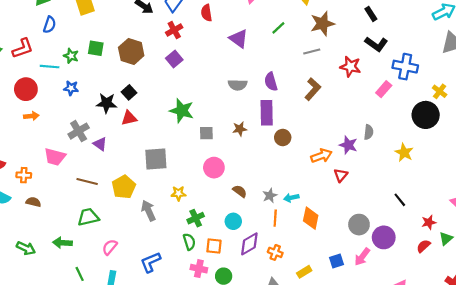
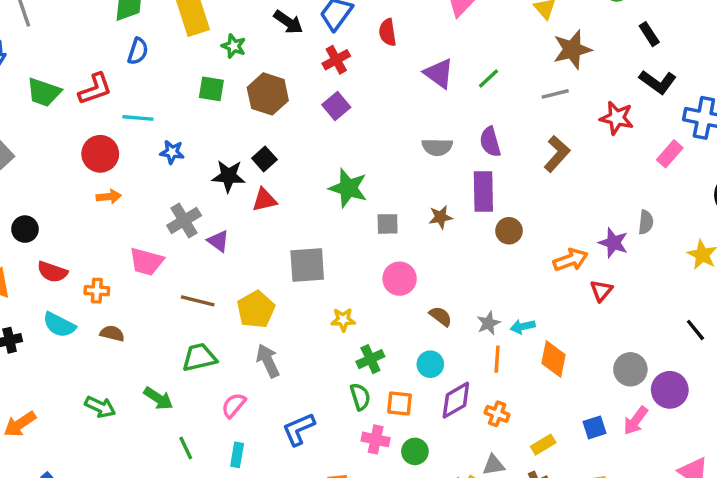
green line: (278, 28) -> (488, 79), moved
green star: (71, 56) -> (234, 46), moved
gray arrow: (148, 211) -> (268, 361), moved
green arrow: (62, 243) -> (158, 398), turned -150

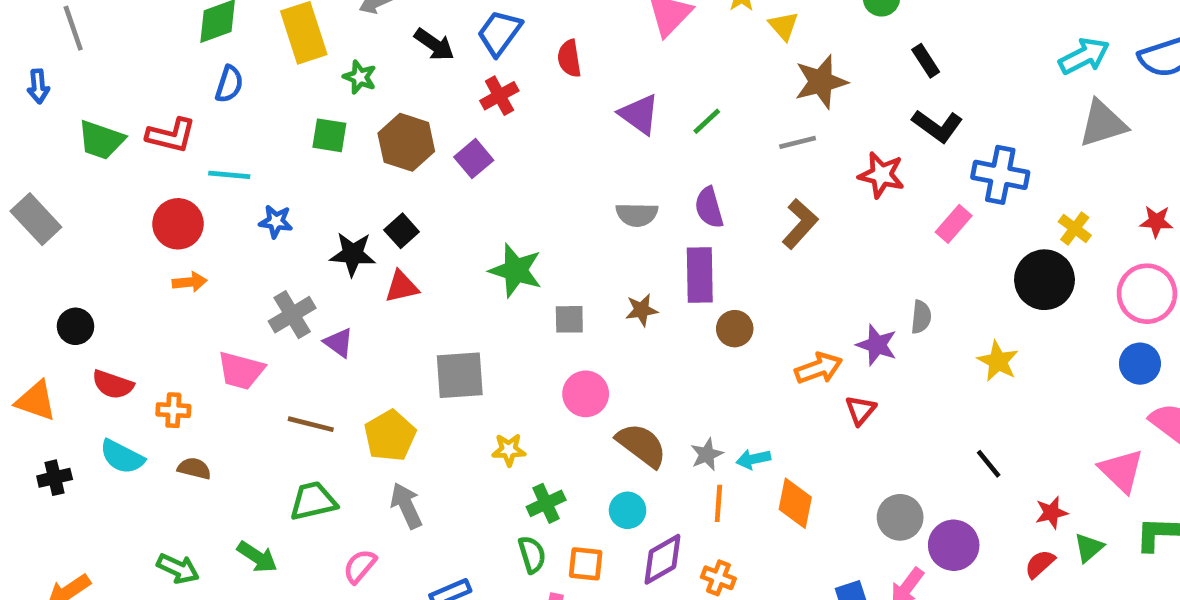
red L-shape: (95, 89) -> (171, 135), turned 33
purple square: (336, 106) -> (474, 159), moved
brown semicircle: (441, 316) -> (642, 445), size x1.6

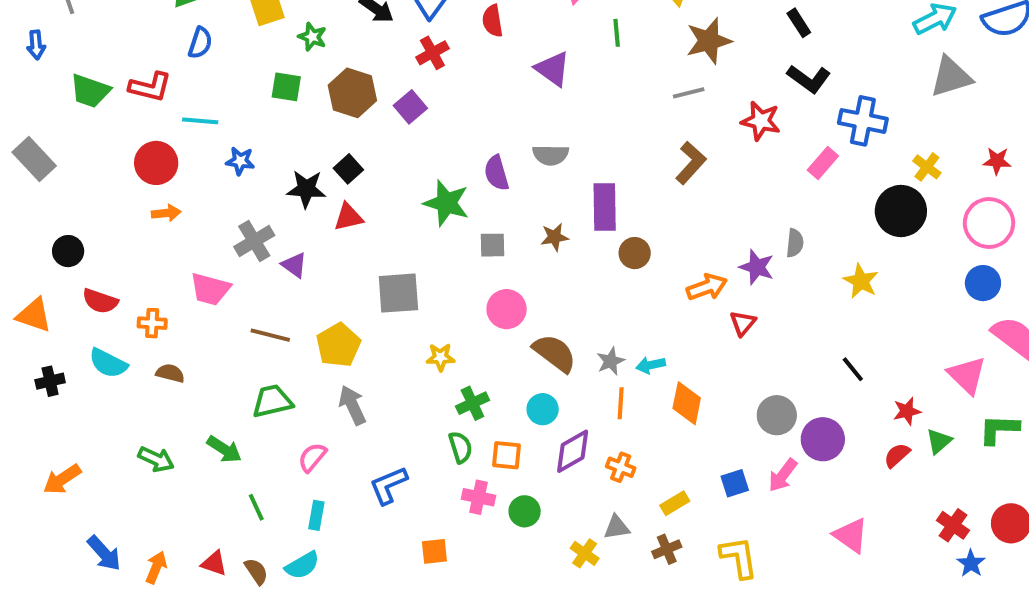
green line: (707, 121) -> (617, 33), moved, turned -52
purple semicircle: (709, 208) -> (497, 173), moved

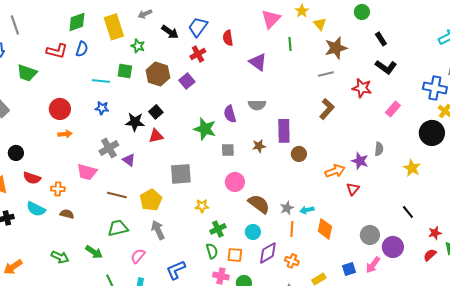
red L-shape: (150, 87) -> (57, 51), moved
cyan line: (200, 121) -> (101, 81), moved
blue cross: (863, 121) -> (435, 88), moved

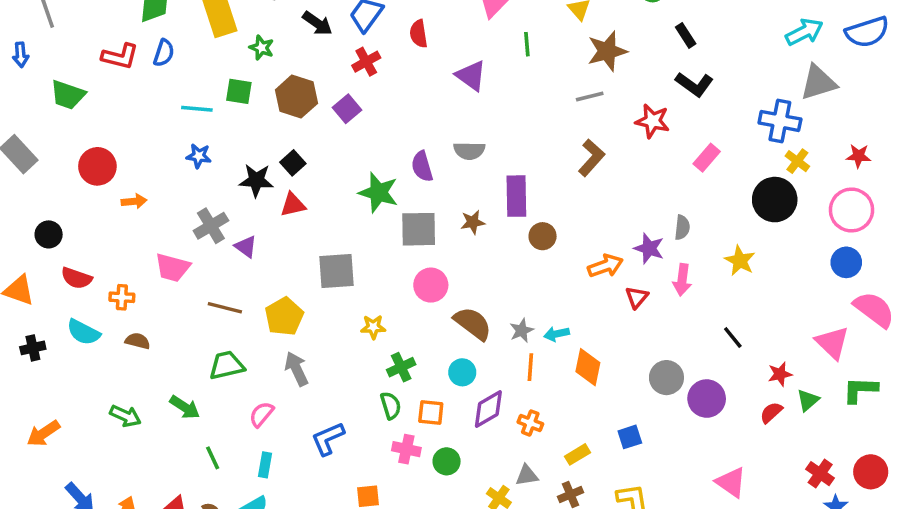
red circle: (60, 109) -> (97, 166), moved
gray square: (228, 150) -> (419, 229), size x1.6
pink arrow: (373, 265) -> (682, 280), moved, turned -30

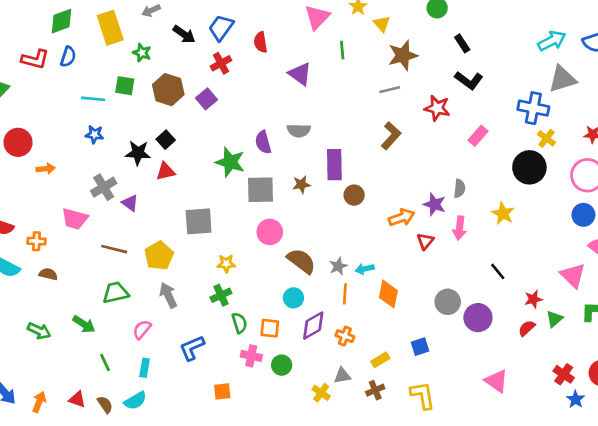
green cross: (401, 367) -> (221, 295), moved

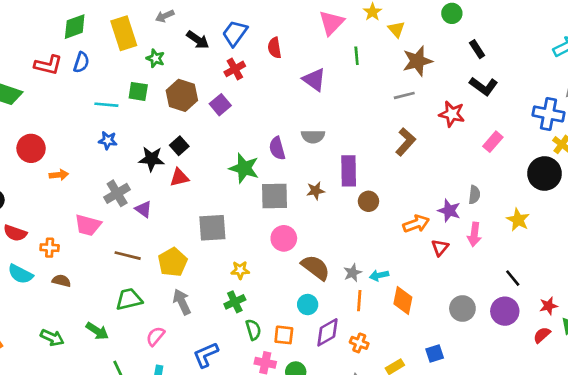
purple circle: (478, 318) -> (505, 311), moved

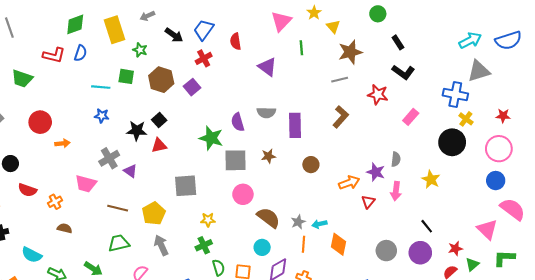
purple rectangle: (349, 171) -> (295, 125), moved
orange cross: (50, 248) -> (55, 202), turned -32
cyan semicircle: (20, 274) -> (32, 255), moved

